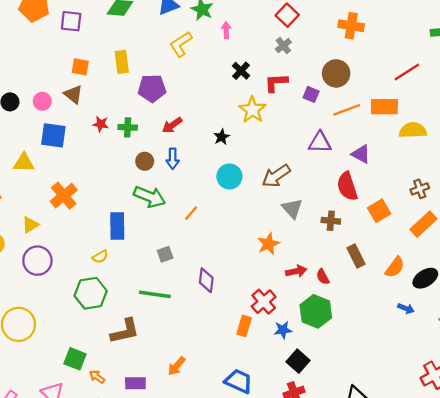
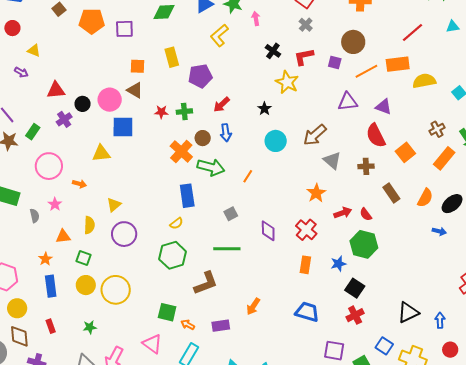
pink circle: (42, 101) -> (110, 100), size x1.5
orange cross: (64, 196) -> (181, 151), moved
red cross: (264, 302) -> (306, 230), moved

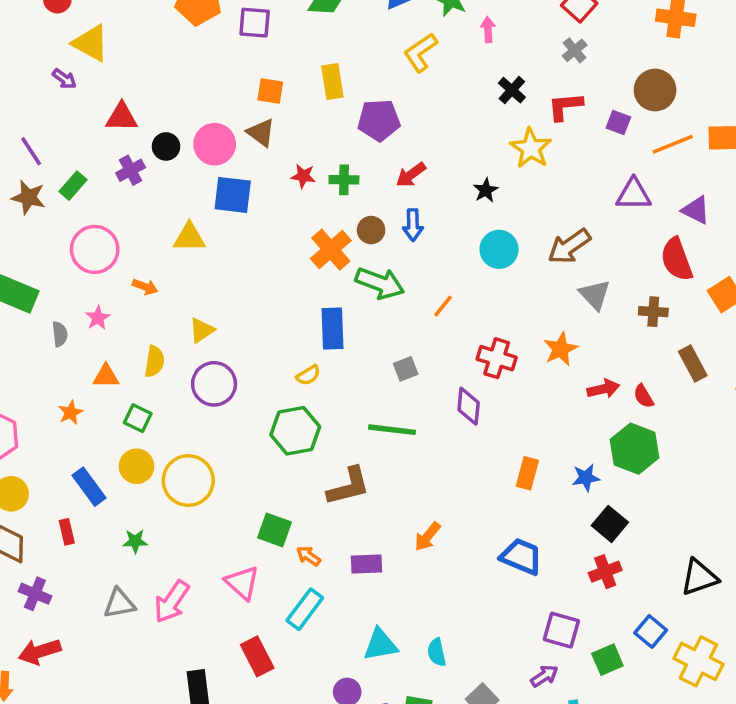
yellow triangle: (34, 51) -> (91, 43), size x1.6
red cross: (306, 230) -> (497, 358), moved, turned -30
blue rectangle: (51, 286) -> (89, 487), moved, turned -35

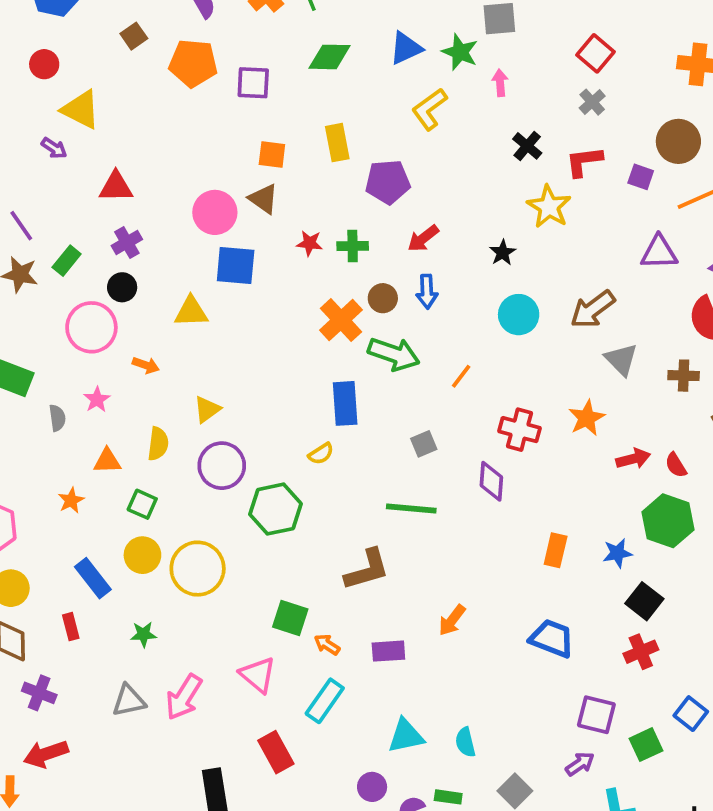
black circle: (166, 146) -> (122, 287), moved
green hexagon: (295, 431) -> (275, 509), moved

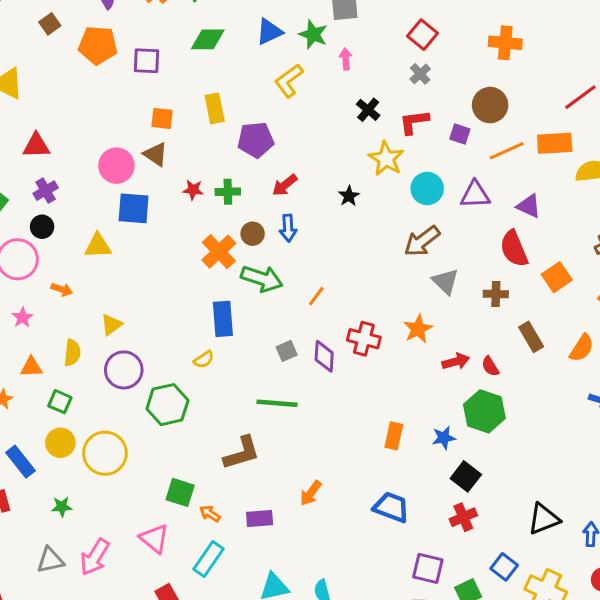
cyan circle: (519, 315) -> (427, 189), moved
purple diamond: (491, 481) -> (324, 356), moved

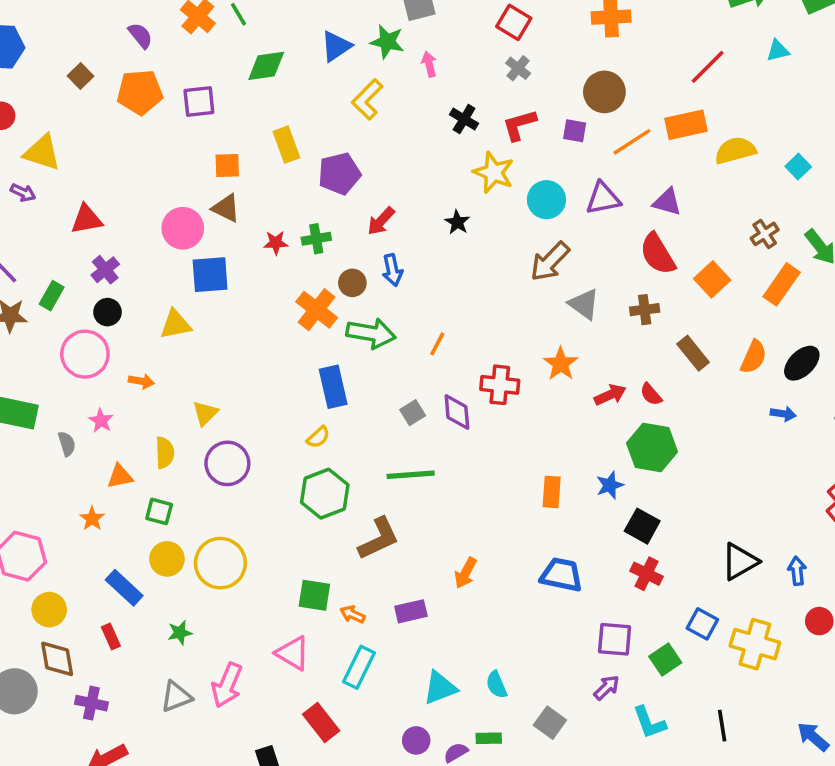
green hexagon: (167, 405) -> (325, 494), moved
red cross: (463, 517) -> (647, 574), turned -32

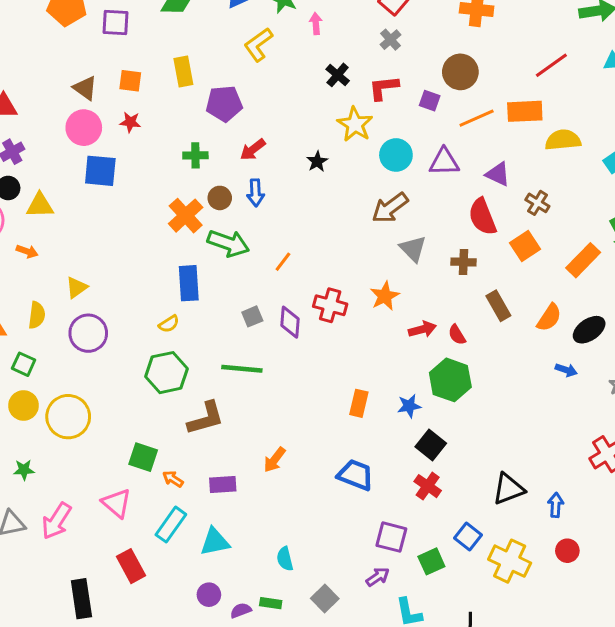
brown triangle: (226, 208) -> (85, 88), moved
brown cross: (765, 234) -> (537, 203), moved, turned -35
red star: (276, 243) -> (130, 122), moved
yellow triangle: (176, 324) -> (40, 205), moved
cyan triangle: (440, 688) -> (215, 542), moved

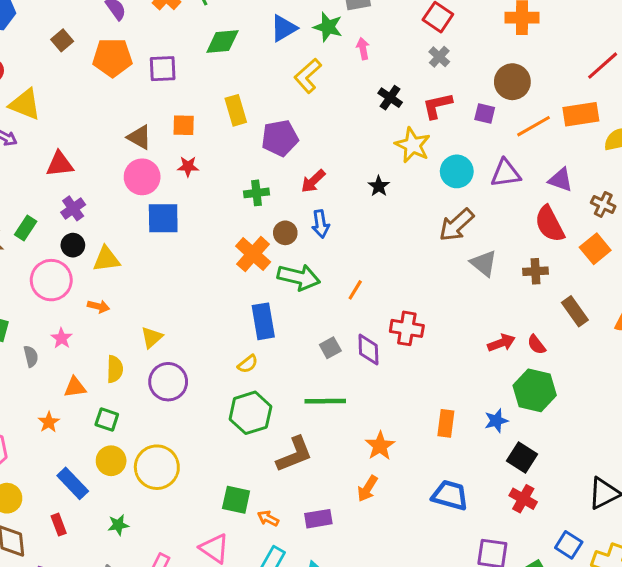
orange star: (385, 296) -> (380, 446), moved

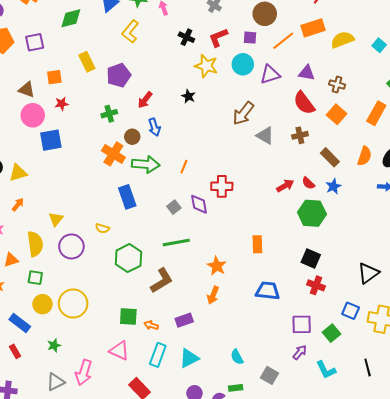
cyan circle: (457, 171) -> (243, 64), moved
orange arrow: (98, 306) -> (18, 205), turned -56
yellow semicircle: (248, 364) -> (102, 228), moved, turned 64
yellow semicircle: (115, 369) -> (35, 244), size x1.4
blue star: (496, 421) -> (333, 186), moved

